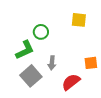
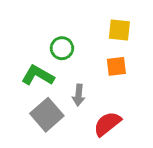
green L-shape: (25, 50) -> (38, 75), turned -125
orange square: (91, 63) -> (116, 66), moved

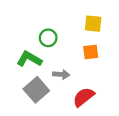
gray arrow: (79, 95) -> (61, 74), turned -91

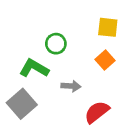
orange square: (91, 52) -> (105, 60), turned -35
gray square: (36, 90) -> (22, 104), moved

